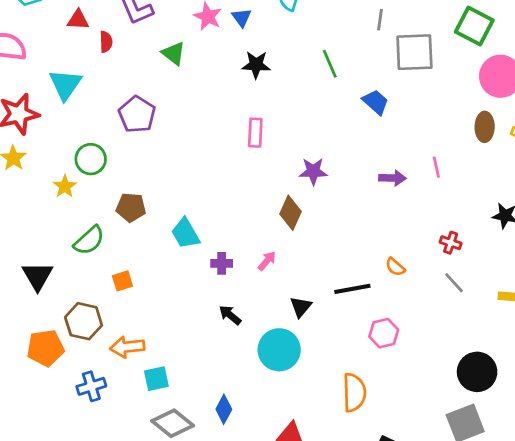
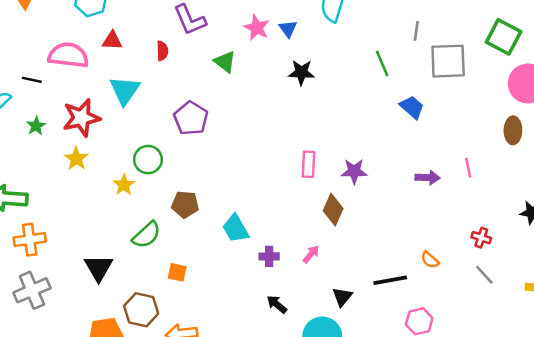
red triangle: (78, 20) -> (112, 41), moved
green line: (330, 64) -> (382, 63), moved
pink rectangle: (255, 133) -> (309, 164), moved
orange square: (122, 281) -> (177, 272), turned 30

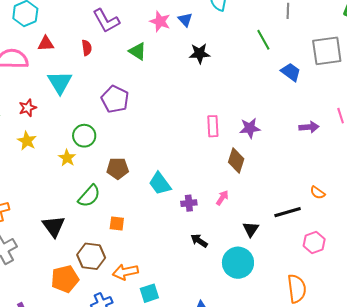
gray square: (448, 61) -> (327, 51), moved
red star: (81, 118) -> (28, 108), size x0.6

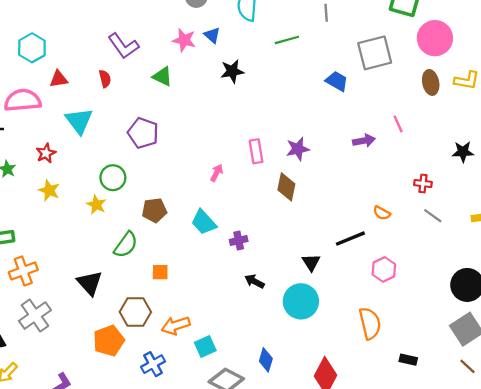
green line: (263, 40) -> (287, 40), moved, turned -70
pink arrow: (222, 198) -> (217, 173), moved

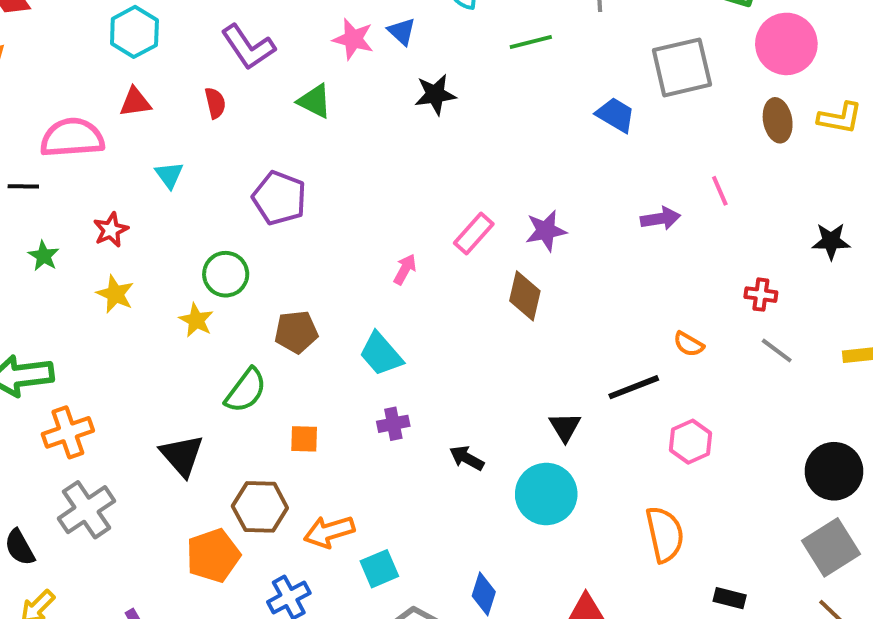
cyan hexagon: (32, 48) -> (134, 32), moved
cyan triangle: (79, 121) -> (169, 175), size x0.6
pink rectangle: (256, 151) -> (474, 233), turned 50
purple cross: (239, 240) -> (393, 424), moved

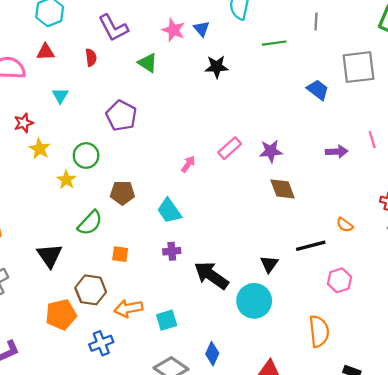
yellow star: (115, 294) -> (40, 149), moved
brown diamond: (525, 296) -> (282, 189), moved, turned -40
black arrow: (467, 458) -> (211, 275), size x1.8
cyan square: (379, 569) -> (167, 320), moved

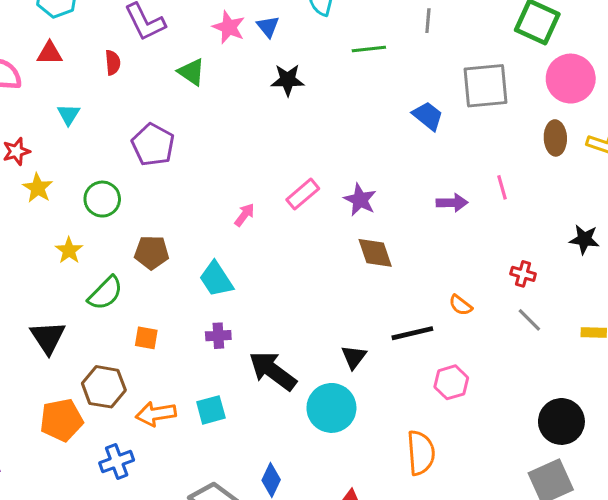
purple star: (271, 151) -> (360, 200), turned 30
yellow star: (66, 180) -> (69, 250), moved
cyan square: (167, 320) -> (211, 410), moved

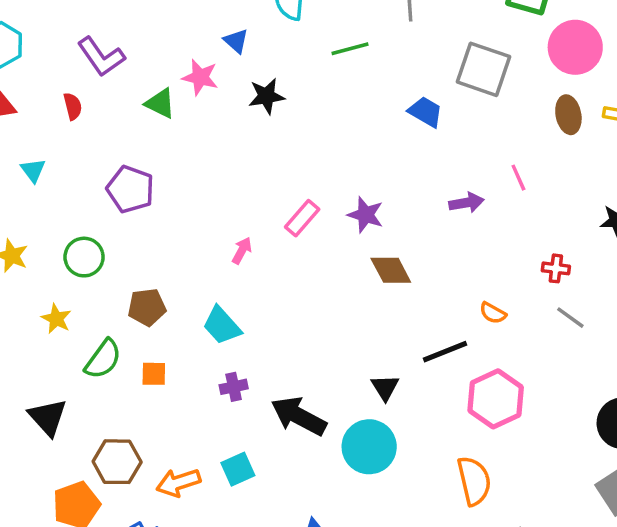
pink star: (229, 27) -> (200, 77), moved
gray square: (486, 86) -> (483, 69), turned 33
orange square: (146, 338) -> (154, 374), moved
pink hexagon: (451, 382) -> (496, 399), size x1.5

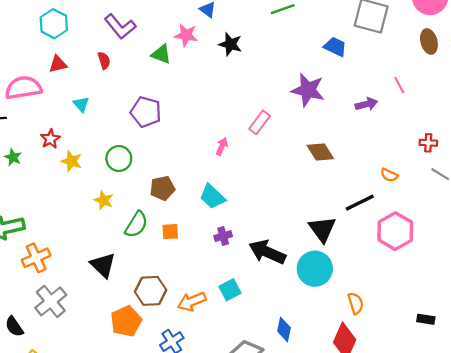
black star: (266, 96) -> (230, 44), turned 30
purple star: (366, 215) -> (308, 90), moved, size x1.4
black triangle: (385, 387) -> (322, 229), size x1.5
orange semicircle: (474, 481) -> (356, 303), moved, size x0.7

